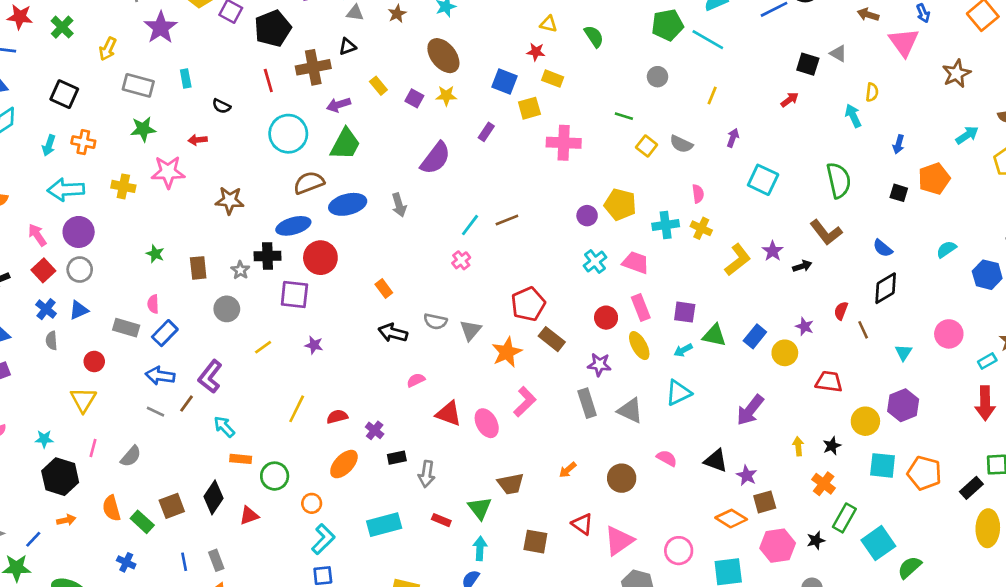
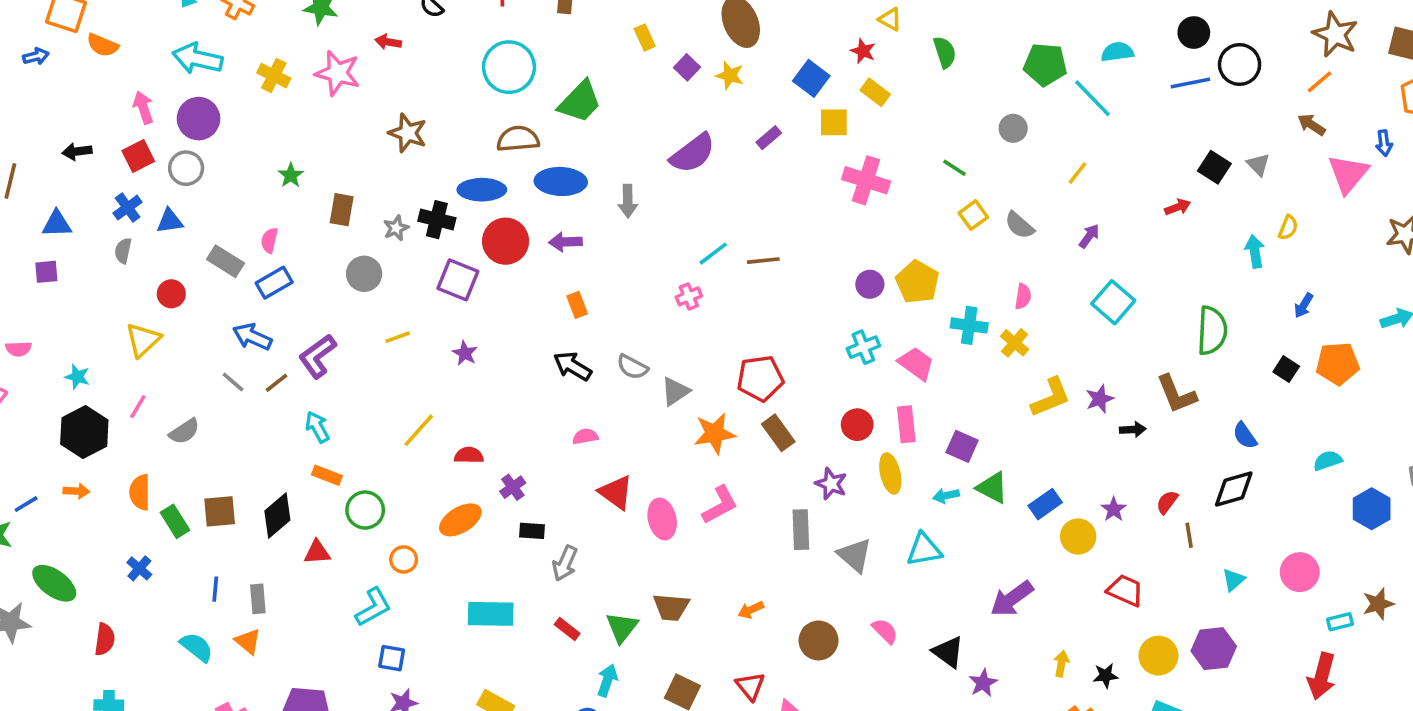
purple arrow: (339, 105) -> (565, 242), moved
cyan L-shape: (323, 539) -> (373, 607), moved

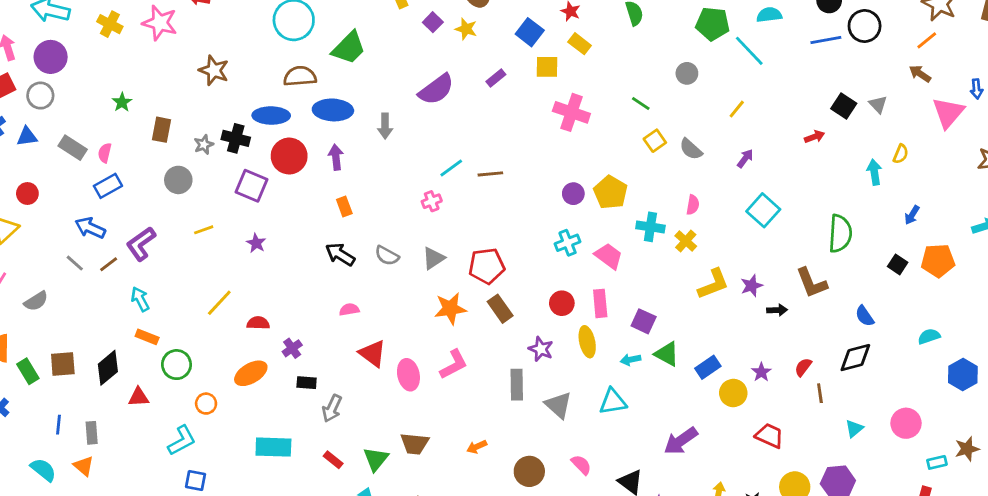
purple arrow: (565, 242) -> (336, 157), turned 85
gray rectangle: (226, 261) -> (73, 148), moved
gray triangle: (675, 391) -> (433, 258), moved

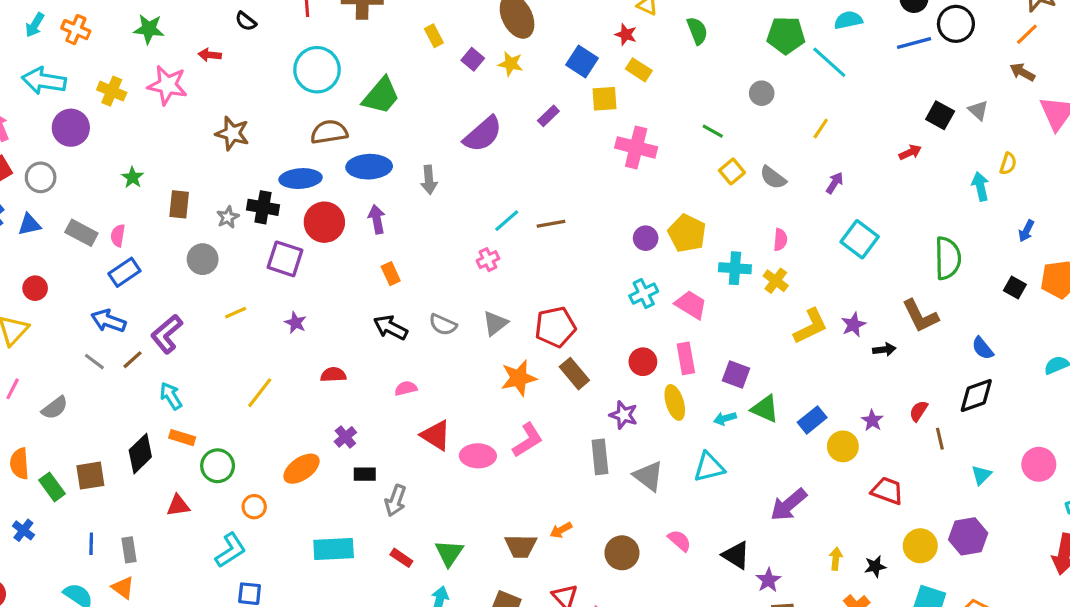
purple circle: (51, 57) -> (71, 128), moved
red semicircle: (258, 323) -> (333, 375), moved
black diamond: (108, 368) -> (140, 454), moved
pink ellipse: (408, 375) -> (478, 456), turned -72
brown trapezoid: (415, 444) -> (521, 546), moved

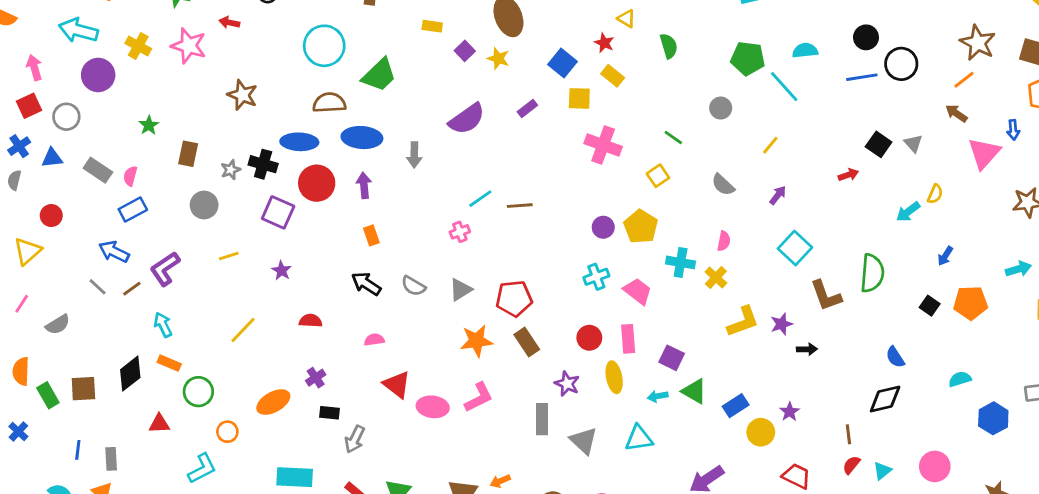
yellow rectangle: (434, 36) -> (432, 26), turned -60
yellow square: (732, 171) -> (658, 176), moved
cyan arrow: (980, 186) -> (908, 212), turned -120
brown L-shape: (920, 316) -> (826, 296), moved
red semicircle: (919, 411) -> (851, 465), moved

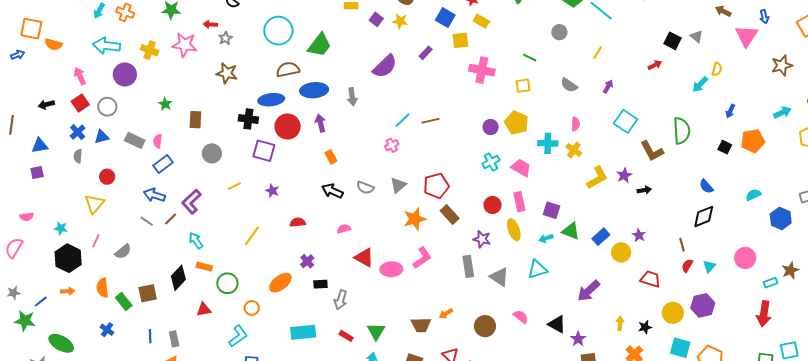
gray star: (231, 170) -> (225, 38), moved
yellow square: (658, 176) -> (523, 86), turned 35

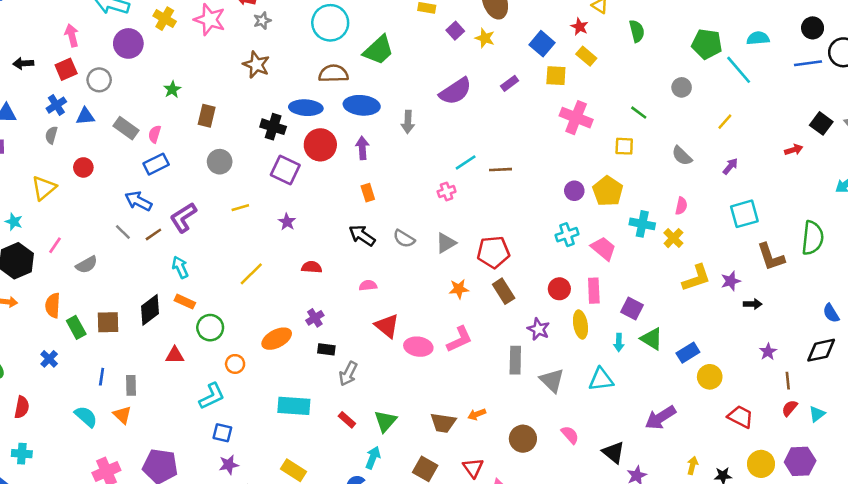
cyan square: (625, 121) -> (744, 214), turned 30
yellow triangle: (94, 204) -> (44, 188), moved
orange star: (415, 219) -> (459, 289), size x0.7
purple star: (639, 235) -> (768, 352), moved
cyan arrow: (546, 238) -> (619, 342), turned -80

